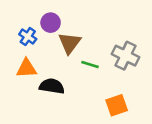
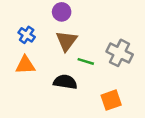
purple circle: (51, 23) -> (62, 12), moved
black semicircle: (52, 86) -> (65, 82), moved

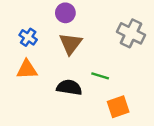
gray cross: (120, 53) -> (131, 33), moved
green line: (86, 61) -> (100, 76), moved

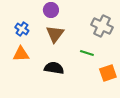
green line: (100, 76) -> (87, 53), moved
orange square: (118, 107) -> (108, 73), moved

